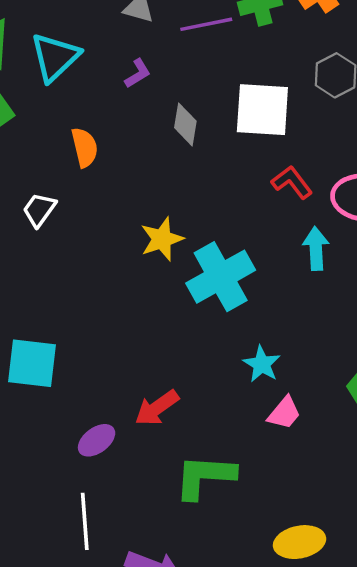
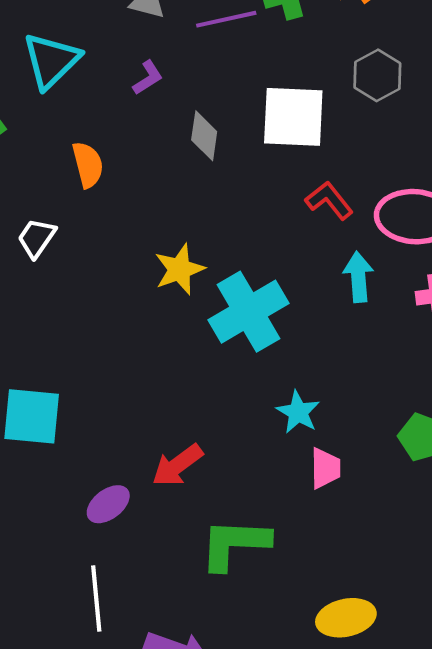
pink trapezoid: (284, 413) -> (325, 468), turned -39

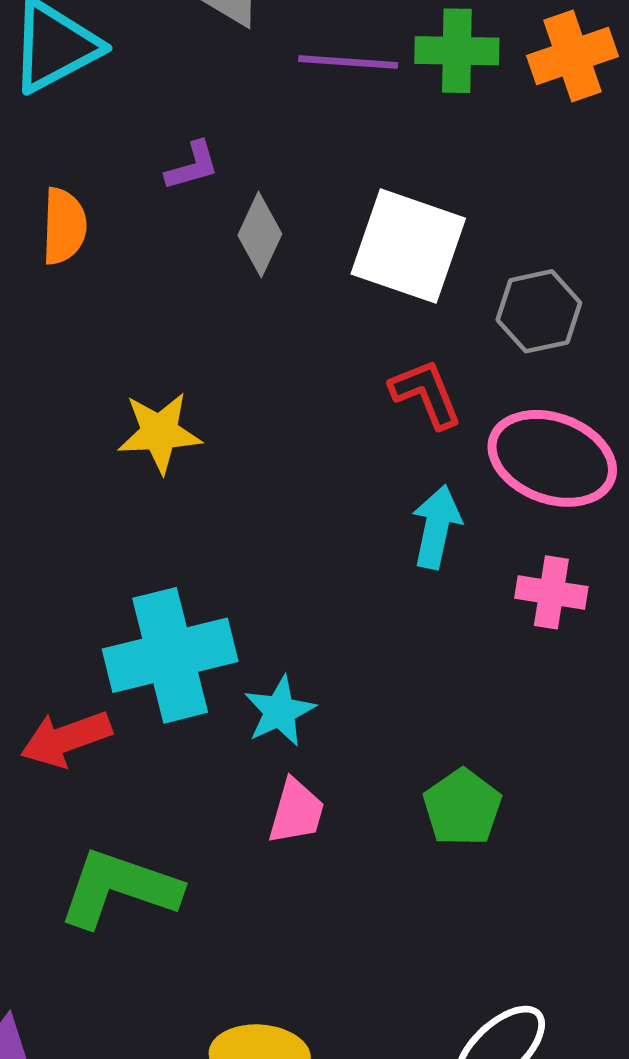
gray hexagon: (377, 75) -> (539, 311), moved
purple L-shape: (148, 78) -> (192, 166), moved
cyan cross: (248, 312) -> (170, 655), moved

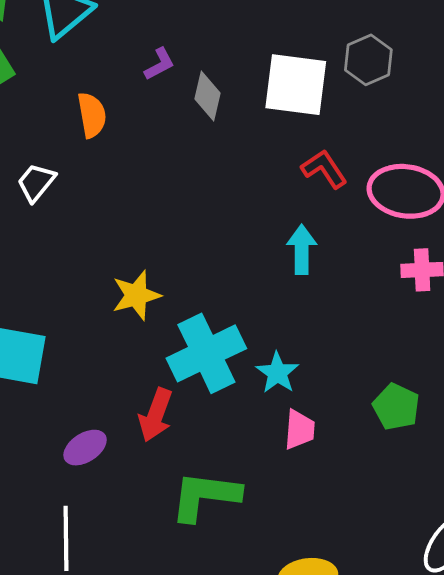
gray hexagon: (539, 311) -> (368, 60), moved
yellow star: (159, 433) -> (136, 295), moved
cyan arrow: (436, 527) -> (302, 249), moved
red arrow: (66, 739) -> (156, 415), turned -38

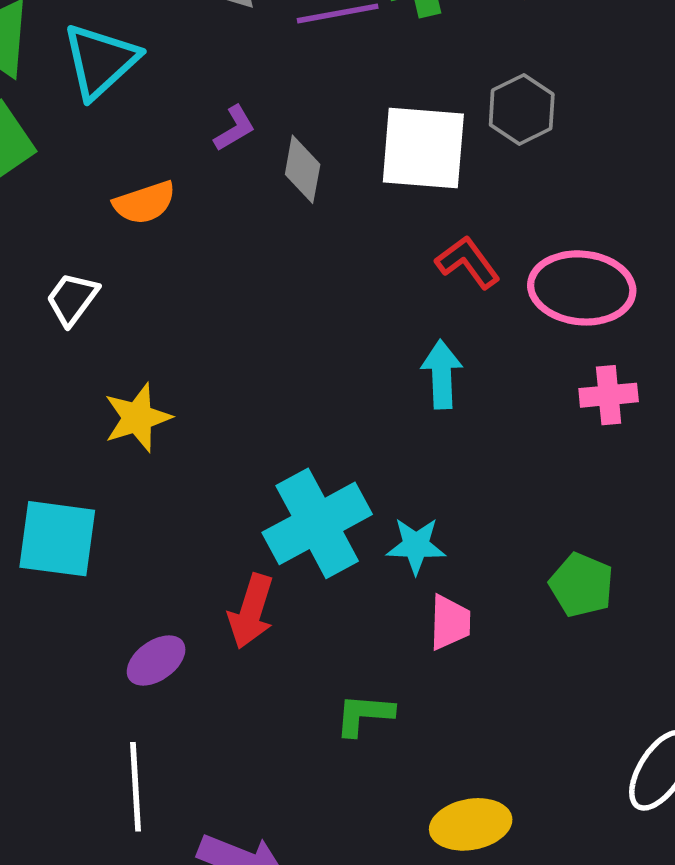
orange semicircle: (92, 115) -> (145, 203), turned 84
yellow star: (136, 295) -> (137, 418), moved
cyan star: (277, 373) -> (416, 546), turned -30
green L-shape: (205, 496) -> (364, 715), moved, size x0.6

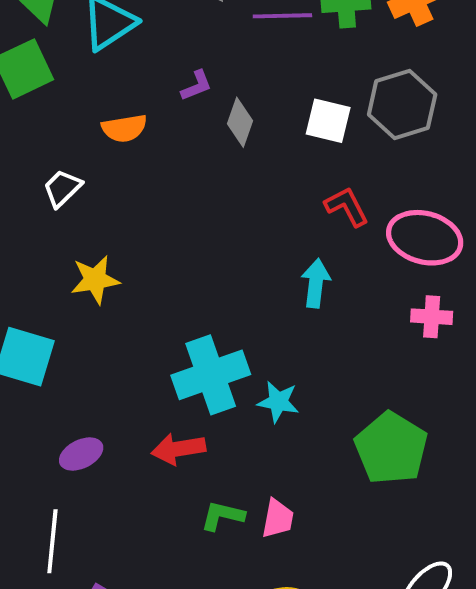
gray hexagon: (522, 109) -> (402, 104), size x1.4
white square: (423, 148) -> (328, 121), size x0.7
green pentagon: (582, 585) -> (391, 448), size x1.6
red arrow: (251, 611) -> (178, 449), moved, turned 54
pink trapezoid: (450, 622) -> (278, 519), moved

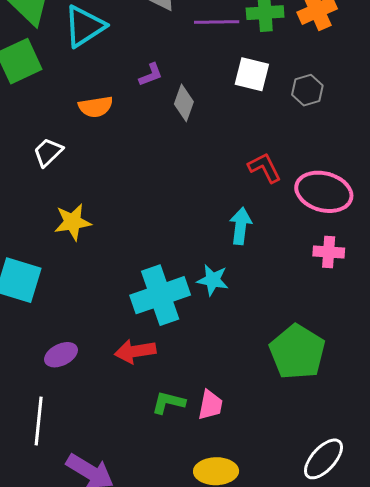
gray hexagon: (402, 104) -> (307, 90), size x0.6
white square: (328, 121) -> (252, 74), moved
cyan star: (278, 402) -> (213, 280), moved

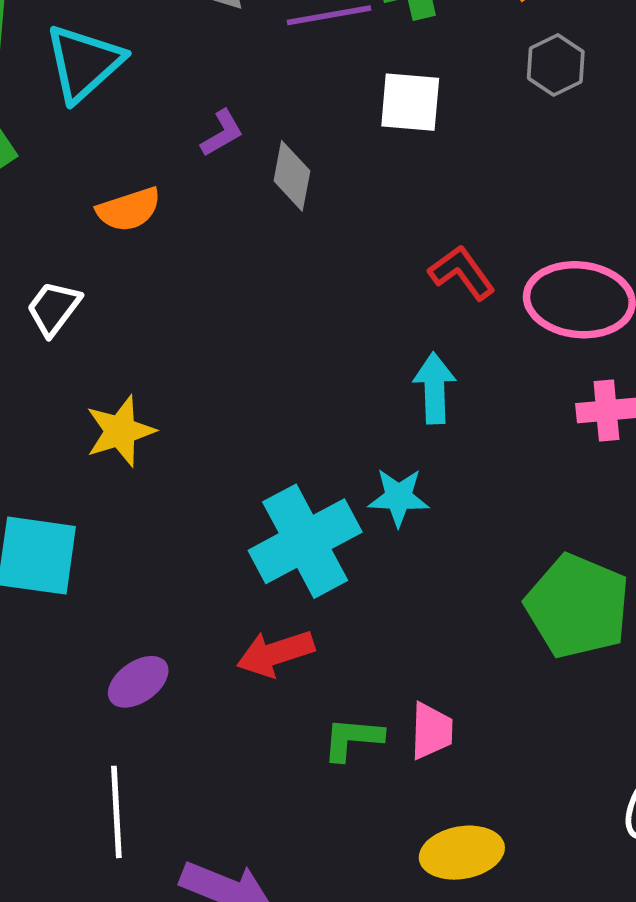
gray hexagon: (307, 90) -> (556, 65), moved

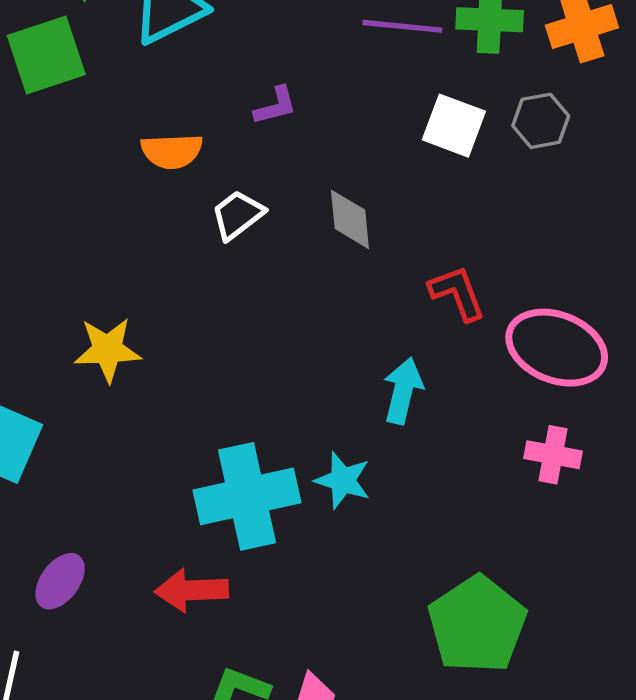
gray hexagon: (556, 65) -> (541, 121), moved
gray diamond: (292, 176) -> (350, 219), moved, turned -32
white trapezoid: (54, 308) -> (238, 215), moved
purple ellipse: (138, 682) -> (60, 581), turned -34

